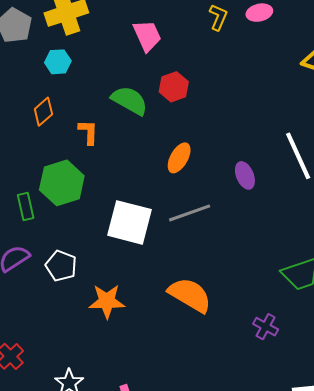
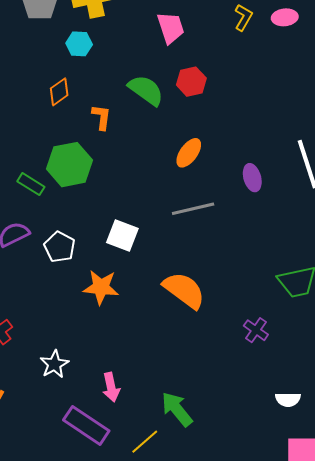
green rectangle: (26, 207) -> (31, 184), turned -52
white square: (130, 222) -> (122, 235), moved, size x0.7

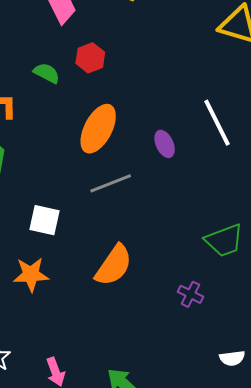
green semicircle: (146, 90) -> (47, 73), size x0.7
orange ellipse: (189, 153) -> (98, 129), size x1.6
orange semicircle: (184, 290) -> (114, 265), turned 96

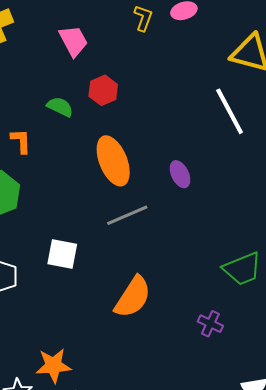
white line: (217, 123) -> (230, 111), moved
orange ellipse: (98, 129) -> (113, 161), turned -48
orange star: (31, 274) -> (53, 366), moved

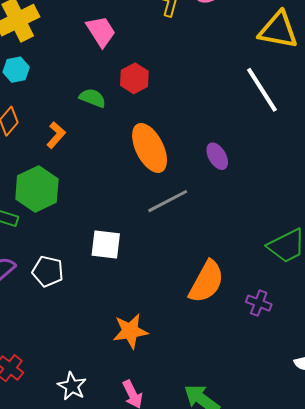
orange L-shape: (21, 141) -> (56, 135), turned 48
orange semicircle: (133, 297) -> (206, 282), moved
orange star: (53, 366) -> (130, 331), moved

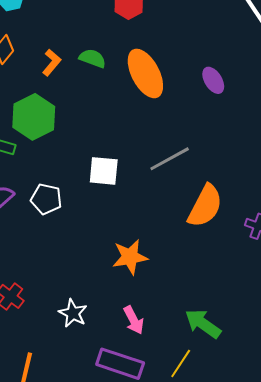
green semicircle: (93, 98) -> (93, 58), moved
gray line: (168, 201) -> (170, 159), moved

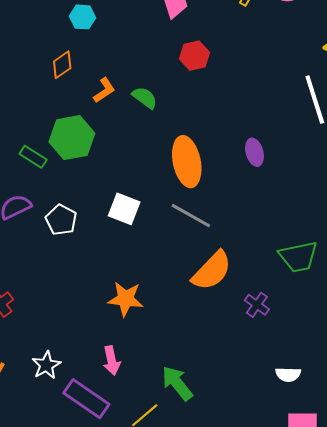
orange ellipse: (145, 73) -> (187, 162), moved
gray line: (170, 159) -> (191, 216), turned 42
white star: (73, 313) -> (46, 365), moved

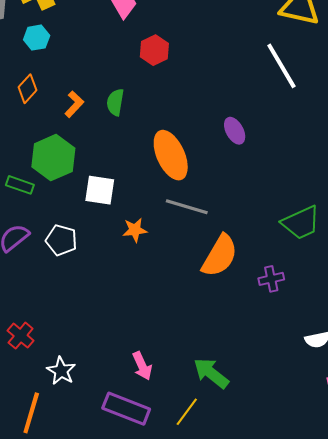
green semicircle: (145, 98) -> (115, 102), turned -104
white square: (124, 209) -> (100, 190), moved
orange star: (126, 299) -> (135, 230), moved, size x0.7
purple cross: (257, 305) -> (271, 279), turned -35
white star: (46, 365) -> (61, 371), moved

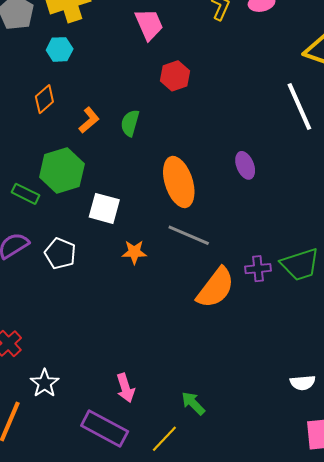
purple cross: (271, 279) -> (258, 269), moved
green arrow: (211, 373) -> (193, 403), size x0.7

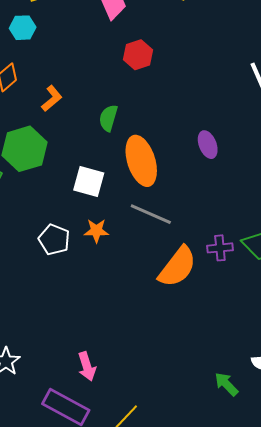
green semicircle: (130, 123) -> (108, 118), moved
white square: (104, 208) -> (89, 181), moved
white pentagon: (60, 254) -> (54, 240), moved
green arrow: (193, 403) -> (226, 384), moved

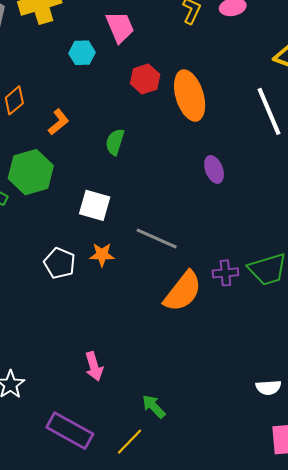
cyan hexagon: (23, 28) -> (82, 53), moved
orange ellipse: (141, 161) -> (190, 96), moved
pink arrow: (87, 366) -> (94, 366), moved
green arrow: (226, 384) -> (154, 406), moved

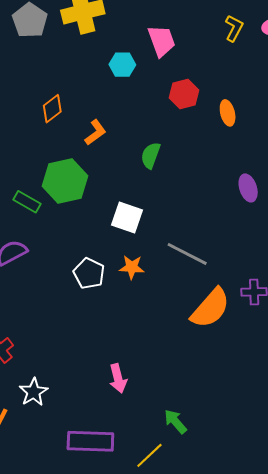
orange ellipse: (190, 96) -> (228, 113), size x0.5
purple rectangle: (70, 431) -> (90, 441), turned -30

